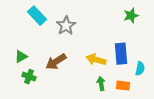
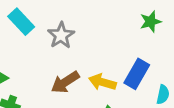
blue rectangle: (121, 54) -> (137, 74), turned 35
brown arrow: (56, 62) -> (65, 82), moved

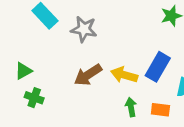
gray star: (61, 35) -> (84, 29), turned -30

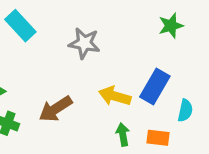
gray star: (84, 29) -> (84, 43), moved
brown arrow: (88, 75) -> (56, 109), moved

